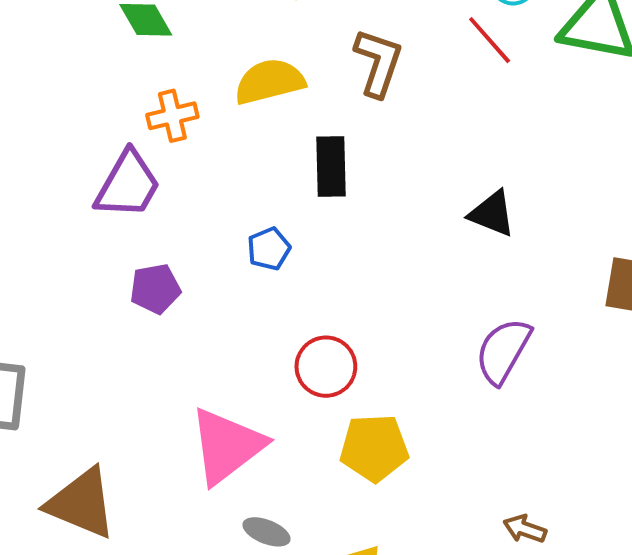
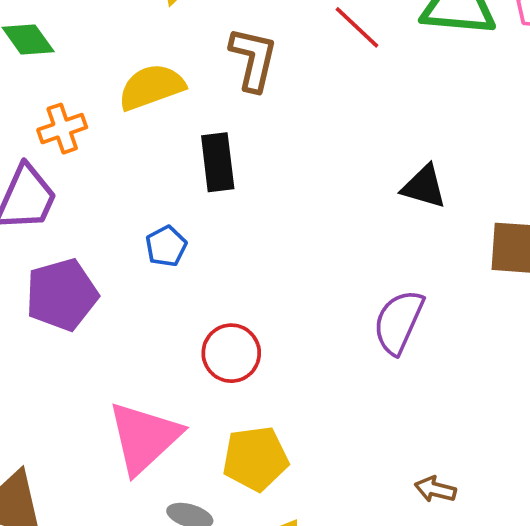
black triangle: (492, 214) -> (424, 187), moved
purple pentagon: (155, 289) -> (62, 295), size x1.5
yellow pentagon: (374, 448) -> (255, 459), moved

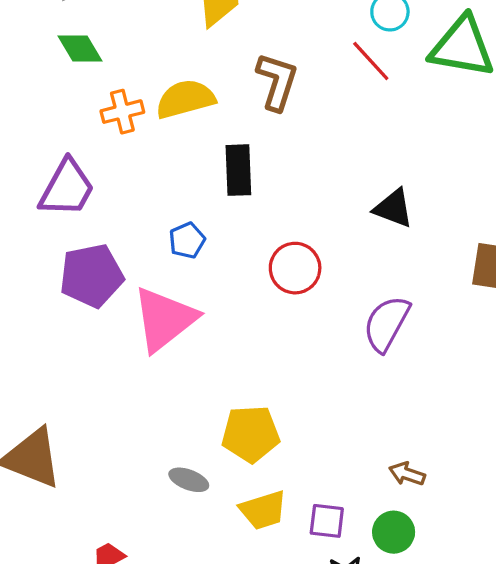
orange cross: (62, 129) -> (122, 112), moved
black triangle: (424, 187) -> (393, 208), moved
red circle: (231, 353) -> (295, 268), moved
pink triangle: (144, 438) -> (164, 319), moved

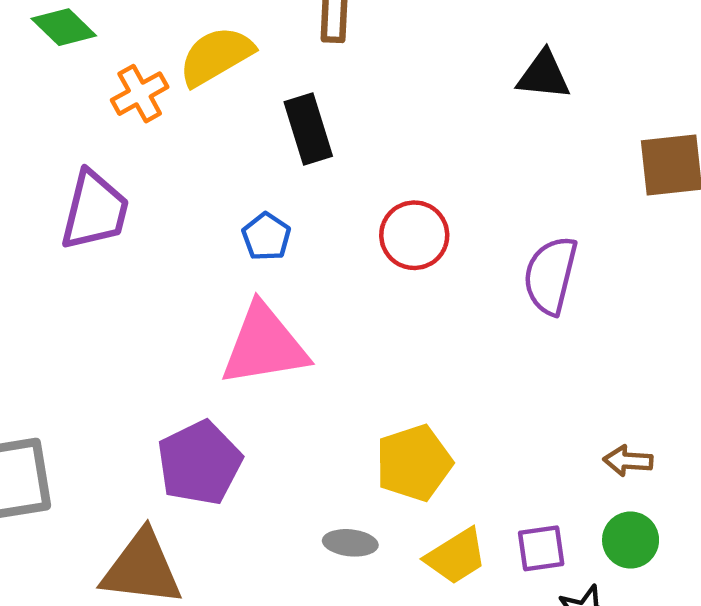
black triangle: (393, 208) -> (544, 75), moved
purple pentagon: (91, 276) -> (200, 463), moved
pink triangle: (164, 319) -> (264, 345), turned 44

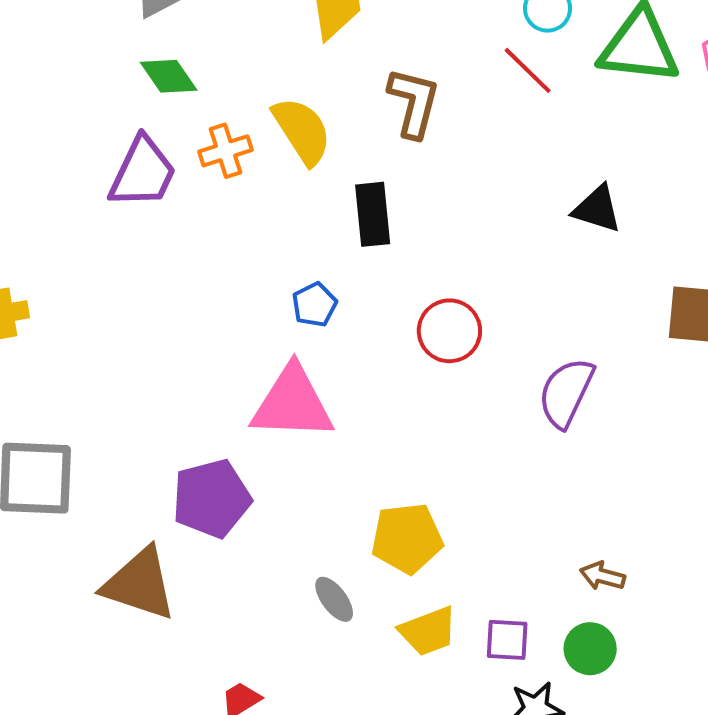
yellow semicircle: (216, 56) -> (302, 131), turned 76
purple trapezoid: (95, 211) -> (143, 173), moved
gray ellipse: (350, 543) -> (334, 599), turned 36

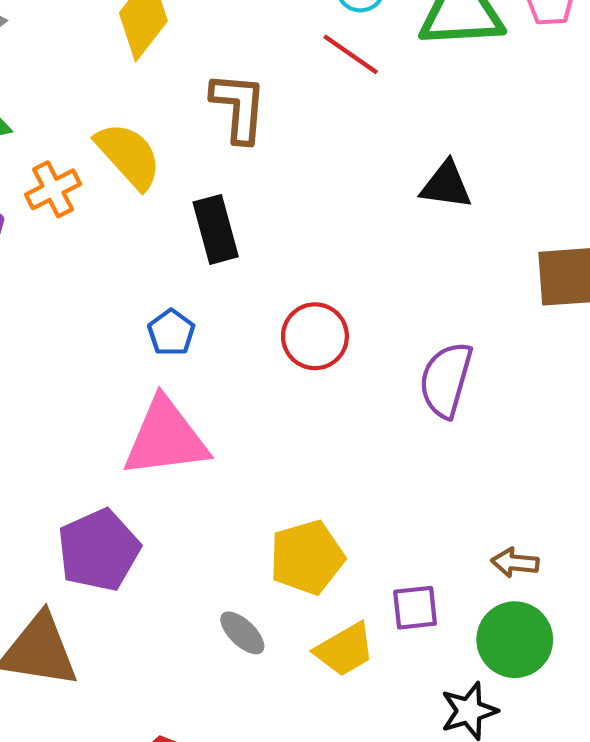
purple square: (507, 640) -> (415, 608), moved
green circle: (590, 649) -> (515, 640), size x1.4

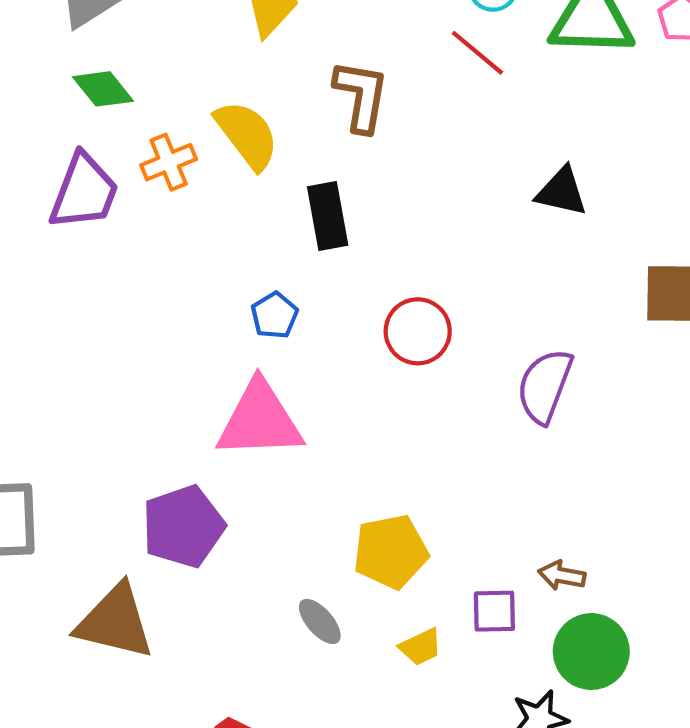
brown arrow: (515, 563) -> (562, 575), moved
yellow trapezoid: (345, 650) -> (421, 647), size x0.7

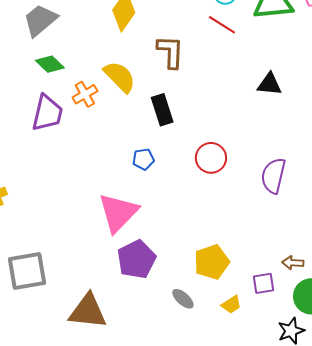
blue pentagon: (274, 315) -> (143, 159), turned 30
pink triangle: (260, 420) -> (118, 213), moved, turned -36
purple pentagon: (183, 526) -> (136, 259), moved

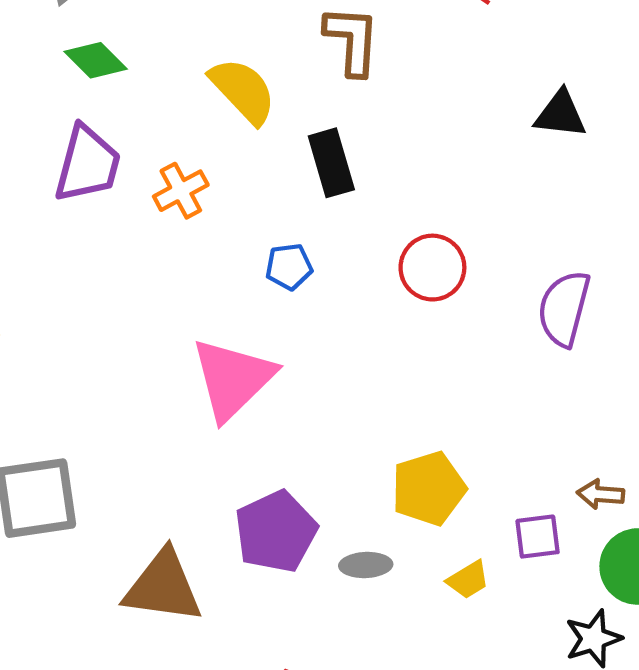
orange cross: (85, 94) -> (181, 191), moved
purple pentagon: (136, 259) -> (276, 532), moved
gray ellipse: (183, 299) -> (366, 565), turned -45

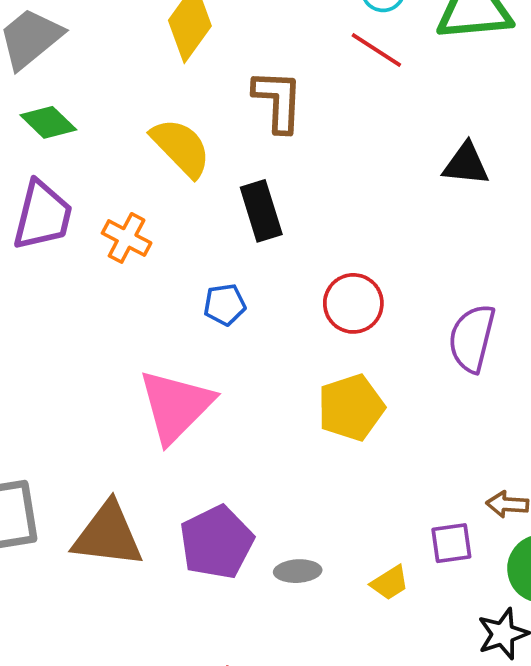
orange cross: (181, 191) -> (127, 238), turned -33
yellow pentagon: (429, 488) -> (351, 408), moved
brown triangle: (163, 587) -> (108, 535), moved

